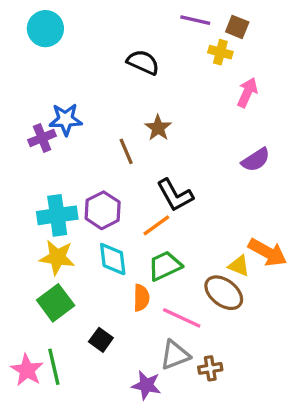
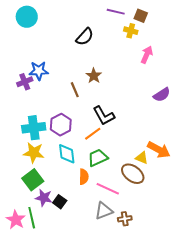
black semicircle: (143, 62) -> (85, 37), turned 108
purple semicircle: (256, 160) -> (162, 95), moved
purple star: (146, 385) -> (44, 198), moved

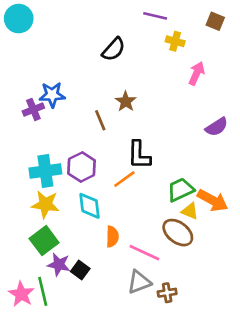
brown square: (141, 16) -> (215, 21), moved
cyan circle: (27, 17) -> (19, 19), moved
black L-shape: (104, 116) -> (139, 155), turned 30
green trapezoid: (98, 158) -> (181, 190), moved

